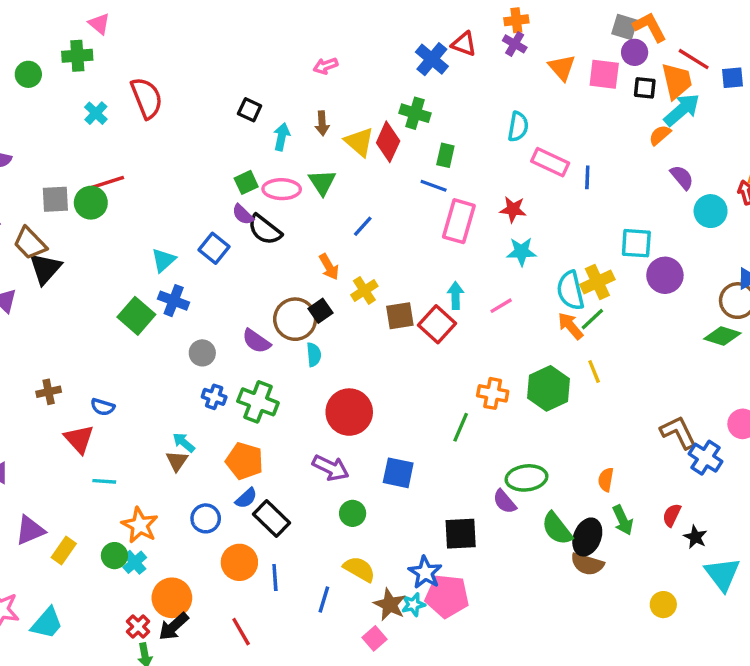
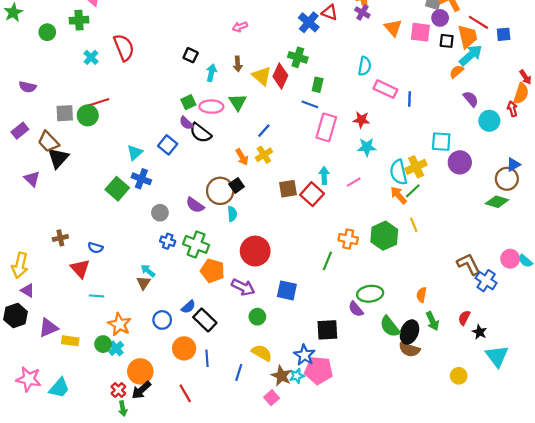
yellow cross: (364, 290) -> (264, 155), moved
orange pentagon: (244, 461) -> (212, 271), moved
yellow rectangle: (64, 551) -> (70, 341), turned 63

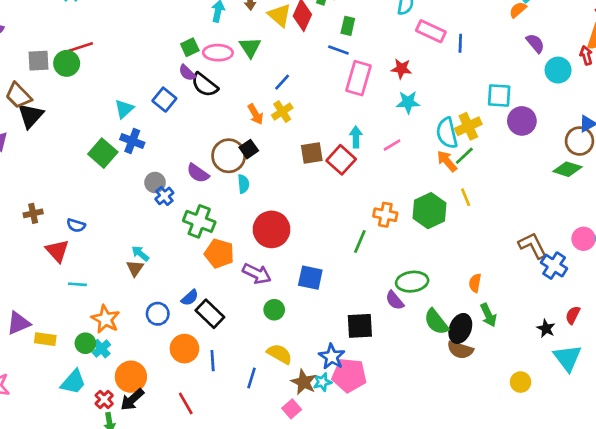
blue cross: (168, 241) -> (164, 196), moved, turned 32
red semicircle: (464, 318) -> (573, 315), moved
cyan trapezoid: (59, 388) -> (73, 382), moved

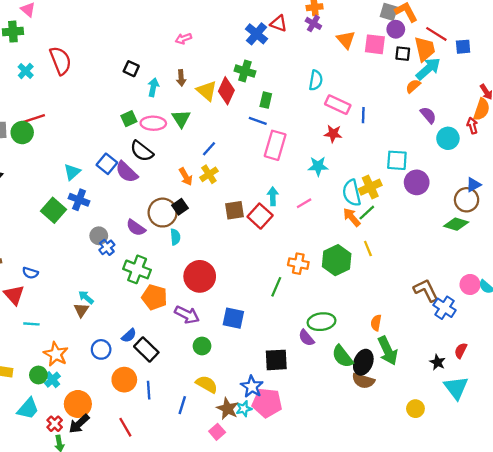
red star: (401, 69) -> (333, 134), moved
purple semicircle: (187, 73) -> (127, 172), moved, size x1.5
green arrow: (488, 315) -> (388, 351), size x1.4

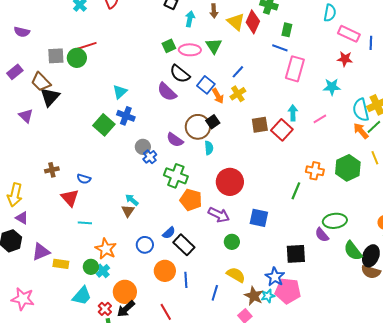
blue square: (107, 164) -> (206, 85), moved

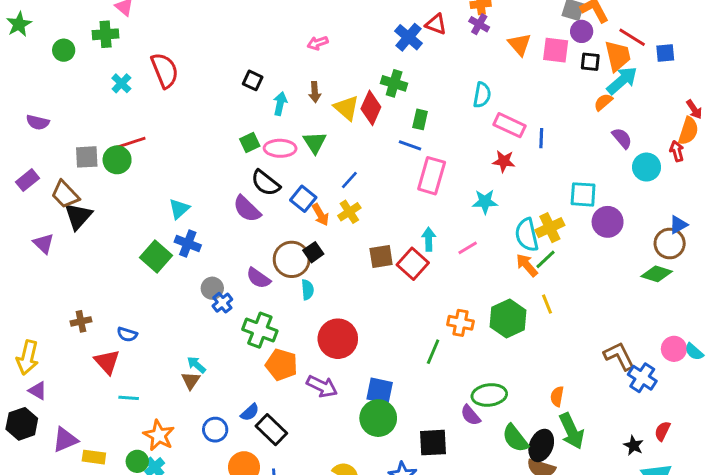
green circle: (232, 242) -> (378, 418), moved, size x1.6

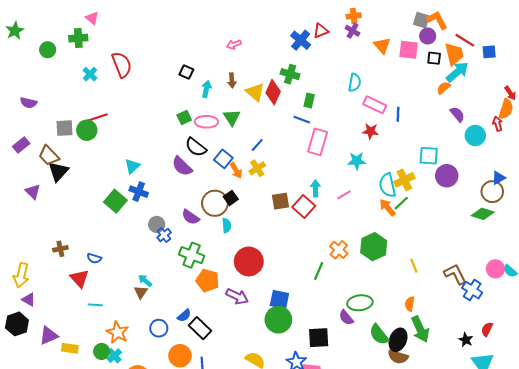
red triangle: (436, 24) -> (321, 31), turned -42
yellow line: (547, 304) -> (414, 266), moved
orange cross: (460, 323) -> (339, 250), turned 30

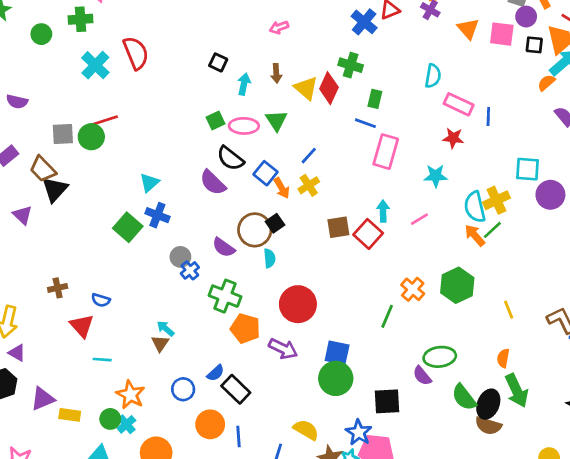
cyan cross: (90, 74) -> (95, 65), size x1.5

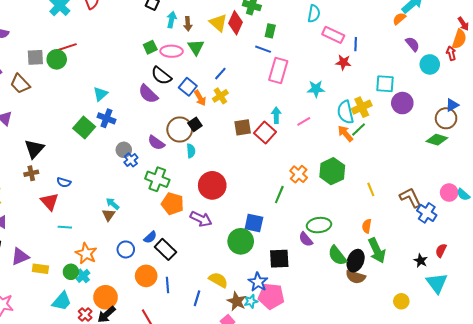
brown arrow: (276, 73) -> (188, 24), moved
red star: (453, 138) -> (343, 62), moved
black triangle: (55, 189) -> (34, 149), moved
blue square: (337, 353) -> (254, 223), moved

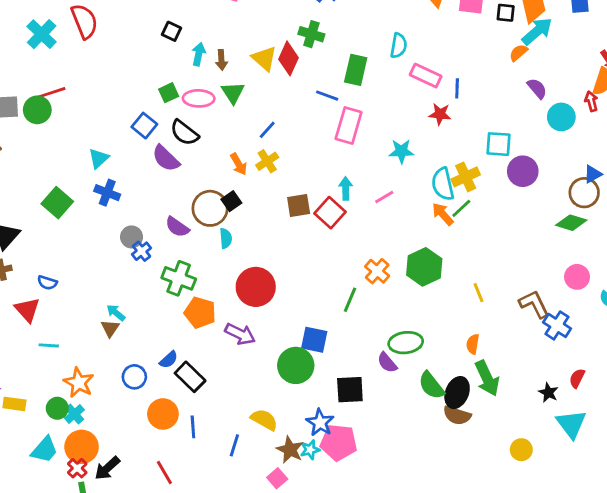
green rectangle: (270, 31) -> (356, 70), moved, size x1.5
blue square: (188, 87) -> (144, 126), moved
green square: (84, 127) -> (57, 203), moved
pink circle: (449, 193) -> (577, 277), moved
orange circle: (105, 297) -> (82, 447), moved

